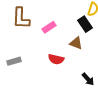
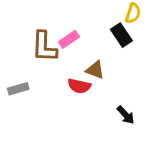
brown L-shape: (21, 18) -> (44, 47), moved
brown triangle: (76, 43) -> (95, 70), moved

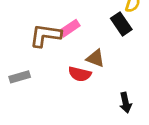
brown L-shape: (44, 47) -> (45, 35), turned 96
black arrow: (126, 115) -> (126, 103), turned 30

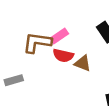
red semicircle: (80, 74) -> (63, 56), moved

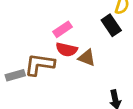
brown L-shape: (37, 43) -> (40, 64), moved

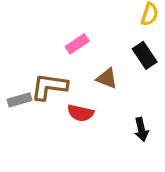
black rectangle: (111, 25) -> (145, 55), moved
red semicircle: (67, 50) -> (80, 113), moved

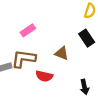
pink rectangle: (77, 44) -> (28, 30), moved

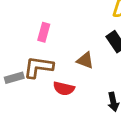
pink rectangle: (28, 30) -> (44, 32), turned -40

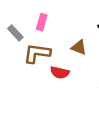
gray rectangle: (14, 78) -> (15, 33), moved, turned 63

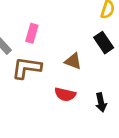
red semicircle: (60, 73) -> (65, 94), moved

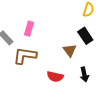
brown triangle: (73, 61) -> (70, 50), moved, turned 32
black arrow: (101, 102) -> (84, 74), moved

